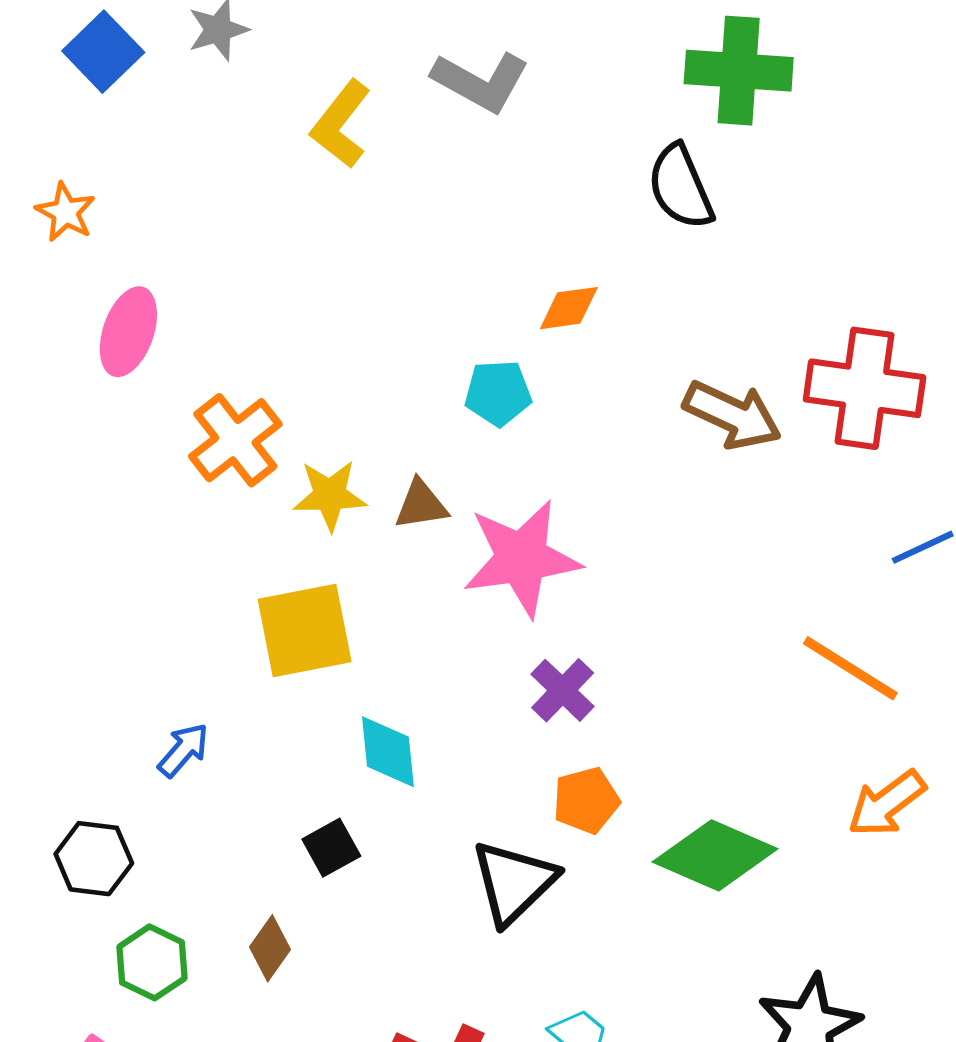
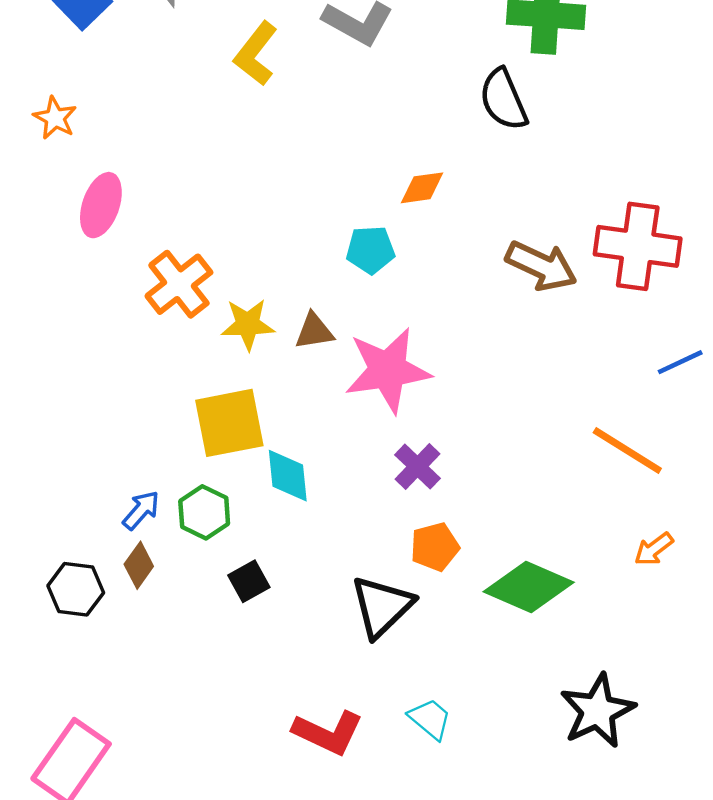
cyan diamond: (388, 752) -> (288, 476), moved
orange arrow: (887, 804) -> (654, 549), size x0.7
brown diamond: (270, 948) -> (139, 565), moved
green hexagon: (152, 962) -> (204, 512), moved

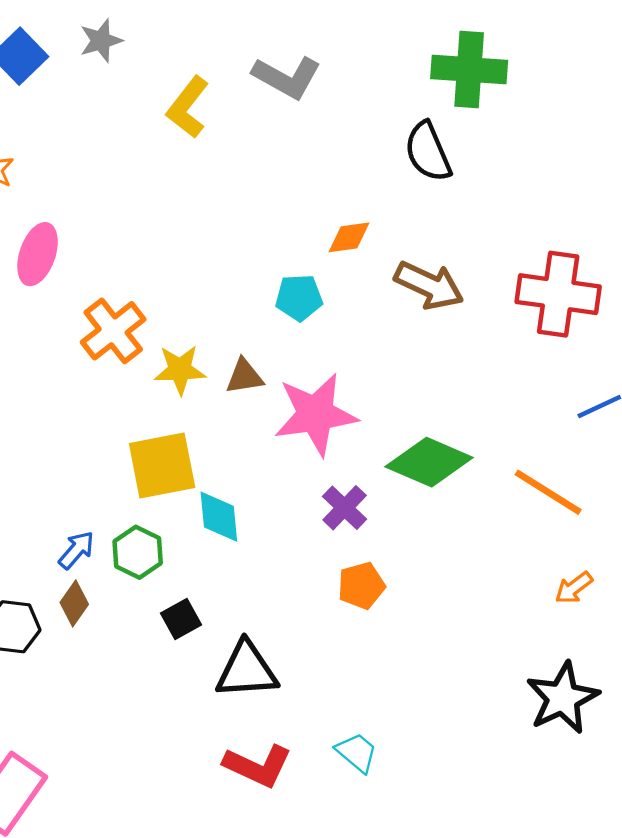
brown arrow: (541, 266) -> (429, 285), moved
green diamond: (529, 587) -> (429, 462), moved
black triangle: (382, 606) -> (247, 670), moved, turned 40
black star: (598, 711) -> (563, 698), moved

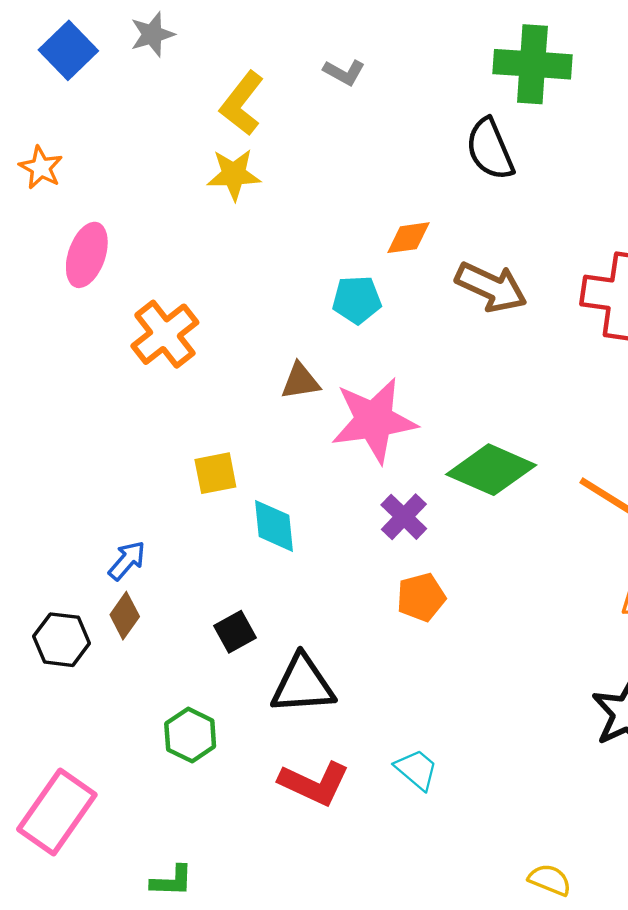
gray L-shape: (287, 77) -> (344, 72), size x0.6
yellow star: (180, 370) -> (234, 174), moved
yellow square: (162, 465) -> (215, 473), size x0.6
green hexagon: (138, 552) -> (190, 735), moved

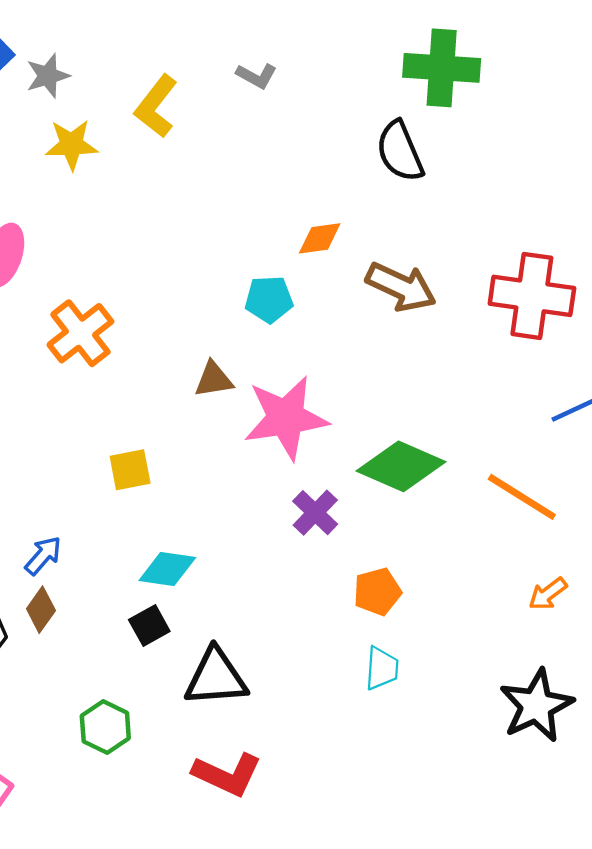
gray star: (152, 34) -> (48, 76), moved
yellow star: (234, 174) -> (71, 145), moved
cyan diamond: (274, 526) -> (167, 569), moved, turned -76
orange pentagon: (421, 597) -> (377, 592), moved
cyan trapezoid: (416, 770) -> (382, 668), moved, turned 54

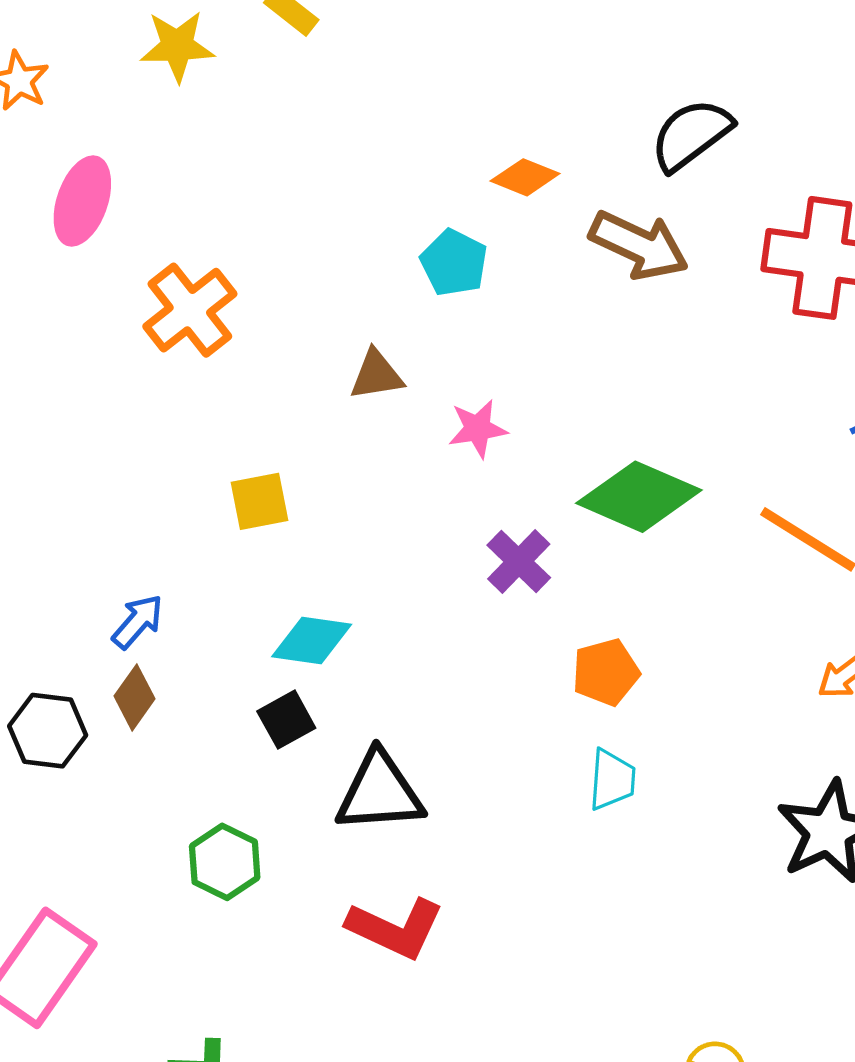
black semicircle: (400, 151) -> (691, 135), moved, turned 76
orange diamond: (320, 238) -> (525, 177), turned 30
cyan pentagon: (269, 299) -> (454, 263), turned 30
pink star: (286, 418) -> (478, 429), size x0.5

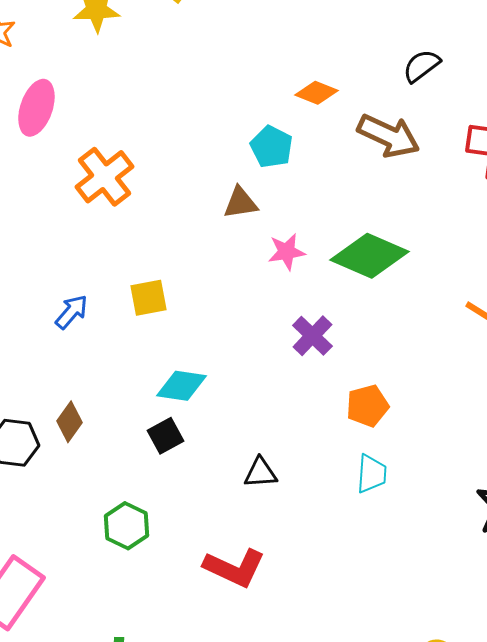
black semicircle: (691, 135) -> (421, 66), size x0.7
brown triangle: (376, 375) -> (240, 203), moved
green diamond: (639, 497) -> (369, 256), moved
blue arrow: (138, 622) -> (71, 312), moved
black triangle: (380, 792) -> (260, 473), moved, size x0.6

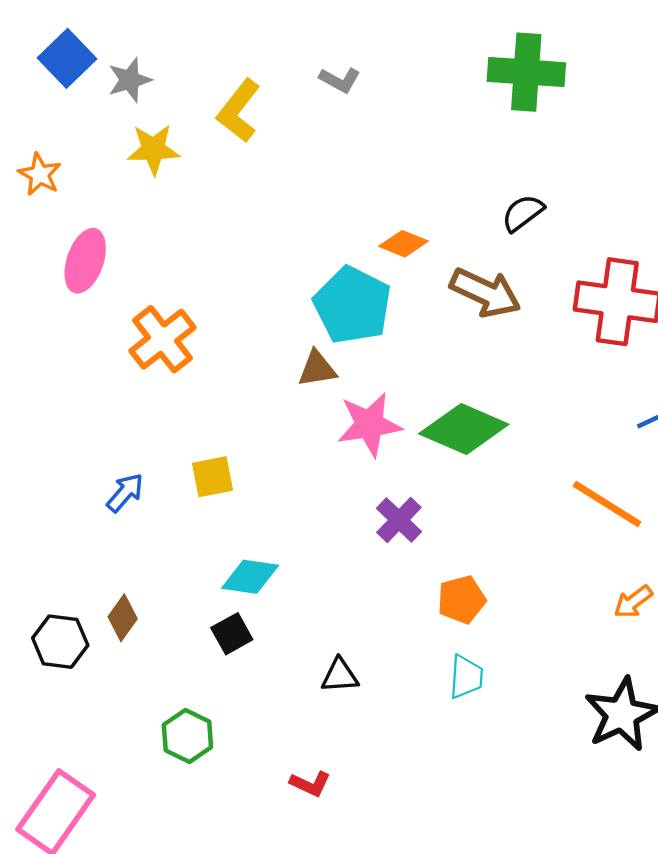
cyan pentagon: (271, 147) -> (352, 305), size x1.6
pink star: (286, 252) -> (369, 424), size x1.5
red L-shape: (234, 568) -> (310, 784), size x0.6

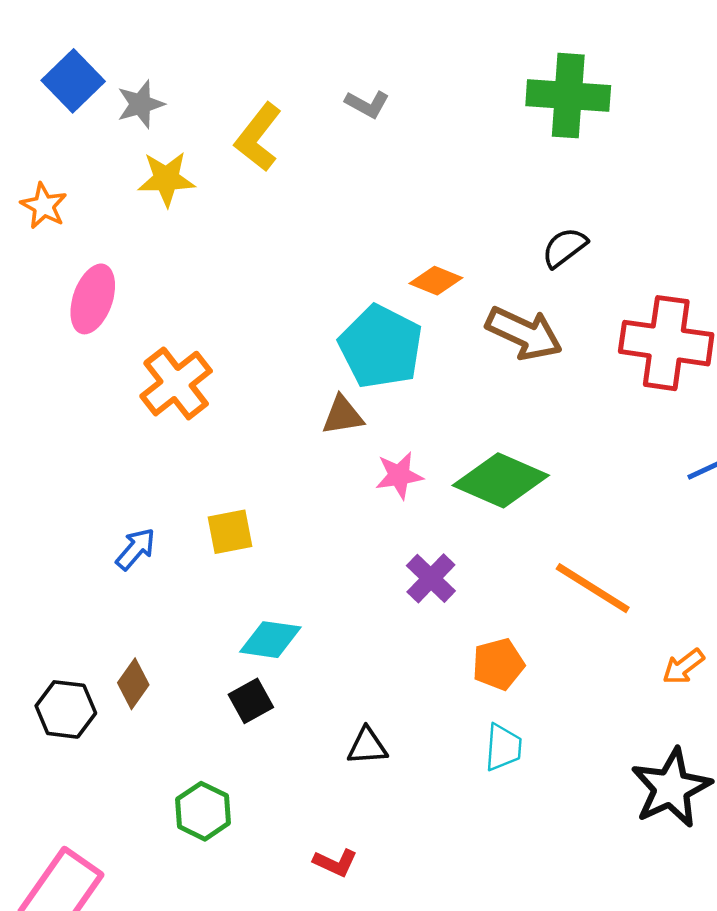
pink star: (369, 424) -> (399, 475), size x0.7
orange line: (607, 504) -> (593, 588), moved

